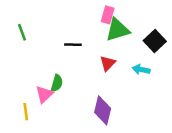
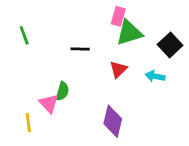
pink triangle: (44, 94) -> (49, 104), turned -30

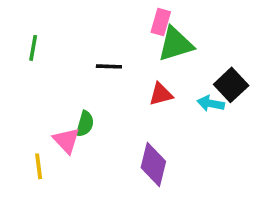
green line: (24, 35) -> (33, 48), turned 30
black square: (170, 45) -> (231, 85), moved
red triangle: (118, 69) -> (161, 94), turned 30

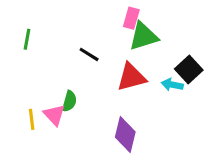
black line: (109, 66) -> (89, 54), turned 30
red triangle: (161, 94) -> (131, 77), size x1.5
yellow line: (39, 166) -> (32, 119), moved

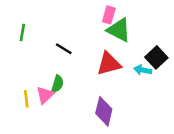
green triangle: (143, 36) -> (119, 30), turned 44
black line: (89, 54) -> (64, 49), moved
pink triangle: (54, 115) -> (45, 95), turned 30

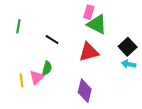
cyan arrow: (143, 70) -> (129, 64), moved

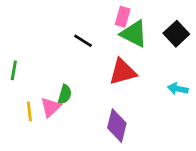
green line: (18, 26) -> (14, 70), moved
black line: (52, 40) -> (83, 41), moved
black square: (128, 47) -> (176, 34), moved

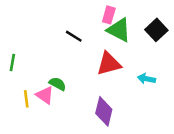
cyan arrow: (178, 89) -> (146, 79), moved
green semicircle: (65, 94) -> (57, 84), turned -78
pink triangle: (51, 107) -> (45, 95), turned -42

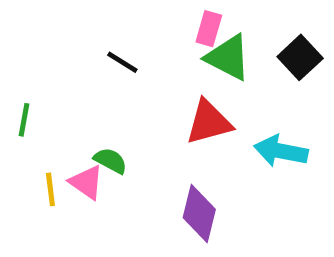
black line: (74, 36) -> (122, 62), moved
cyan arrow: (146, 79) -> (281, 151), size x1.5

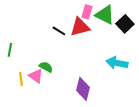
green triangle: (228, 57) -> (105, 15), moved
black line: (122, 62) -> (59, 31), moved
red triangle: (209, 122) -> (80, 27), moved

